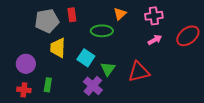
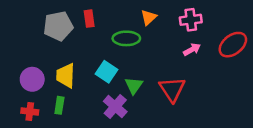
yellow trapezoid: (58, 48) -> (66, 76), moved
red triangle: (139, 72) -> (172, 89), turned -50

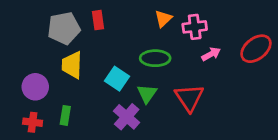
pink cross: (191, 20) -> (195, 27), moved
green ellipse: (126, 38) -> (155, 58), moved
yellow trapezoid: (66, 76) -> (72, 65), moved

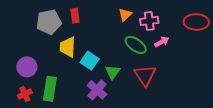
red ellipse: (256, 49) -> (196, 22), moved, turned 40
green ellipse: (155, 58) -> (136, 45), moved, turned 35
yellow trapezoid: (72, 65) -> (68, 47), moved
green rectangle: (65, 115) -> (50, 89), size x1.6
red cross: (33, 122) -> (25, 94), turned -32

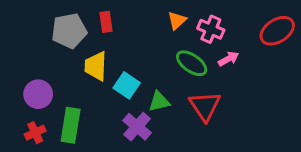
pink cross: (149, 21) -> (211, 29), turned 30
red ellipse: (196, 22) -> (277, 31), turned -35
green triangle: (113, 72) -> (159, 102), turned 42

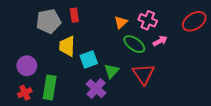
orange triangle: (177, 20) -> (121, 22), moved
cyan square: (127, 85) -> (89, 60), turned 36
green triangle: (159, 102) -> (112, 71), turned -35

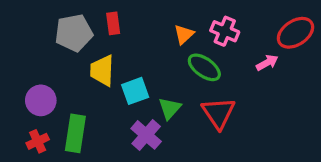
pink arrow: (160, 41) -> (267, 63), moved

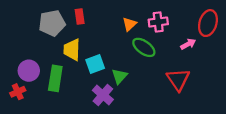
pink cross: (225, 31) -> (158, 22), turned -30
red ellipse: (295, 33) -> (208, 23), turned -40
red triangle: (218, 113) -> (178, 79), moved
green rectangle: (75, 133) -> (55, 78), moved
red cross: (38, 141) -> (18, 92), moved

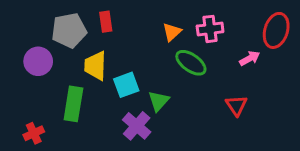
purple circle: (29, 71) -> (38, 61), moved
red triangle: (178, 79) -> (236, 105), size x0.7
red cross: (18, 92) -> (34, 133), moved

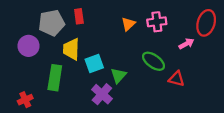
green ellipse: (191, 63) -> (154, 61), moved
red triangle: (236, 105) -> (177, 79), turned -42

